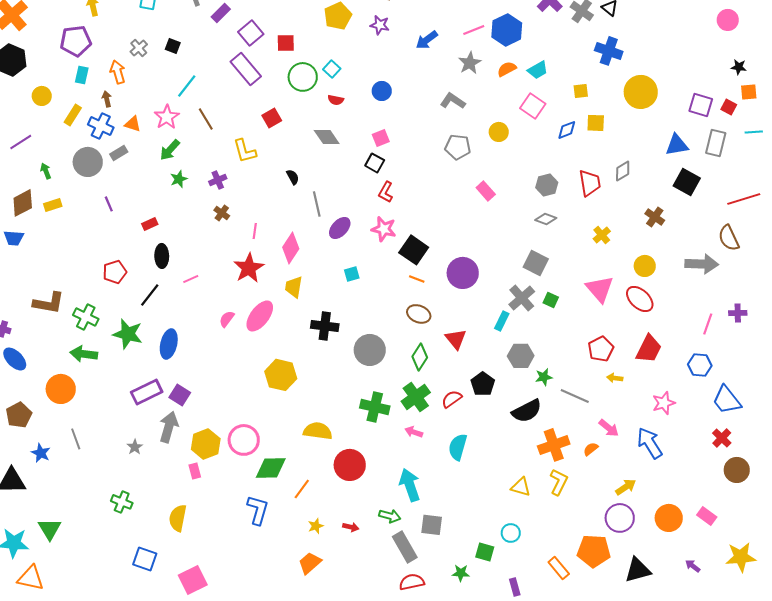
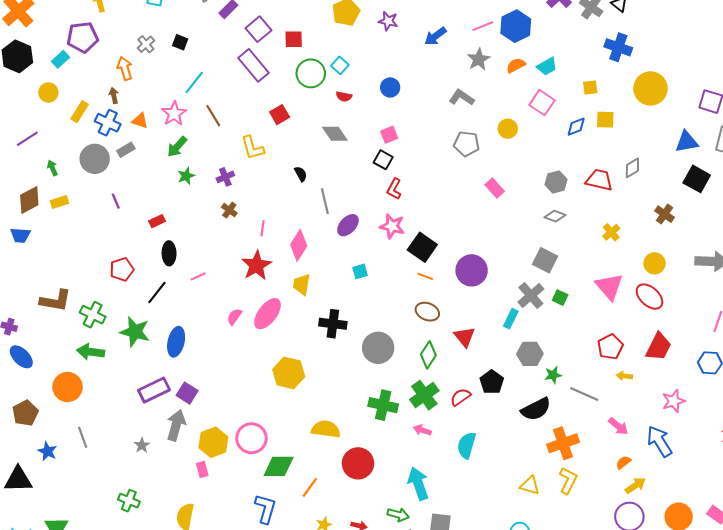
cyan rectangle: (82, 75) -> (60, 59), moved, turned 36
red trapezoid: (590, 183) -> (599, 180), turned -68
orange semicircle: (591, 449) -> (623, 462), moved

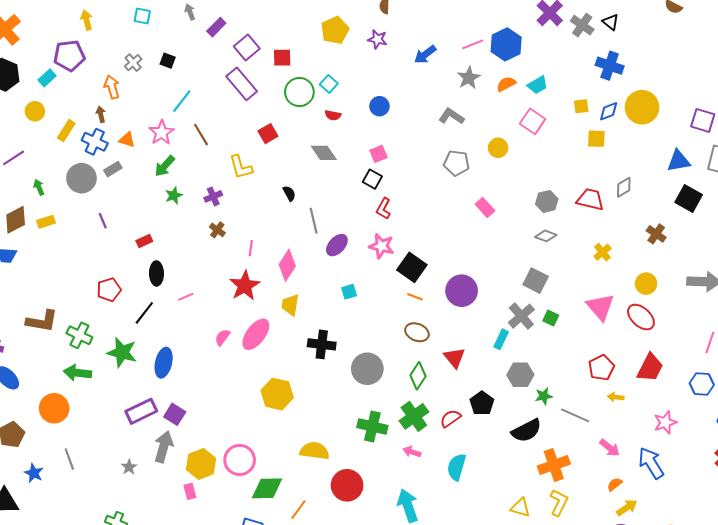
blue diamond: (576, 127) -> (609, 111), moved

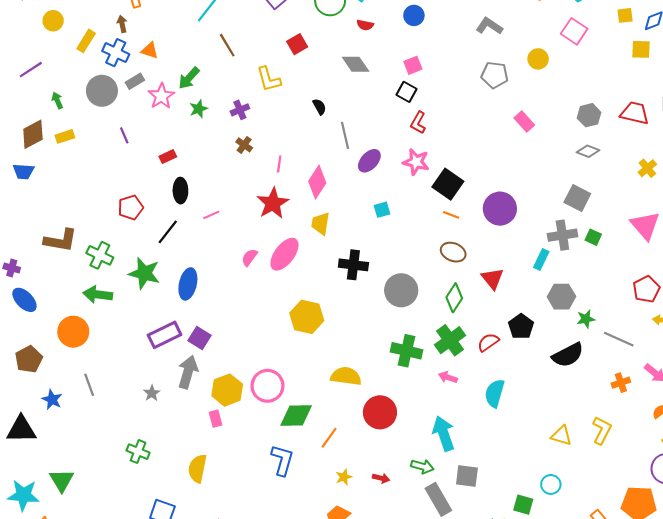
pink star: (162, 133) -> (161, 96), moved
gray cross: (521, 316) -> (562, 235), turned 32
orange cross: (554, 465) -> (621, 383), moved, size x0.6

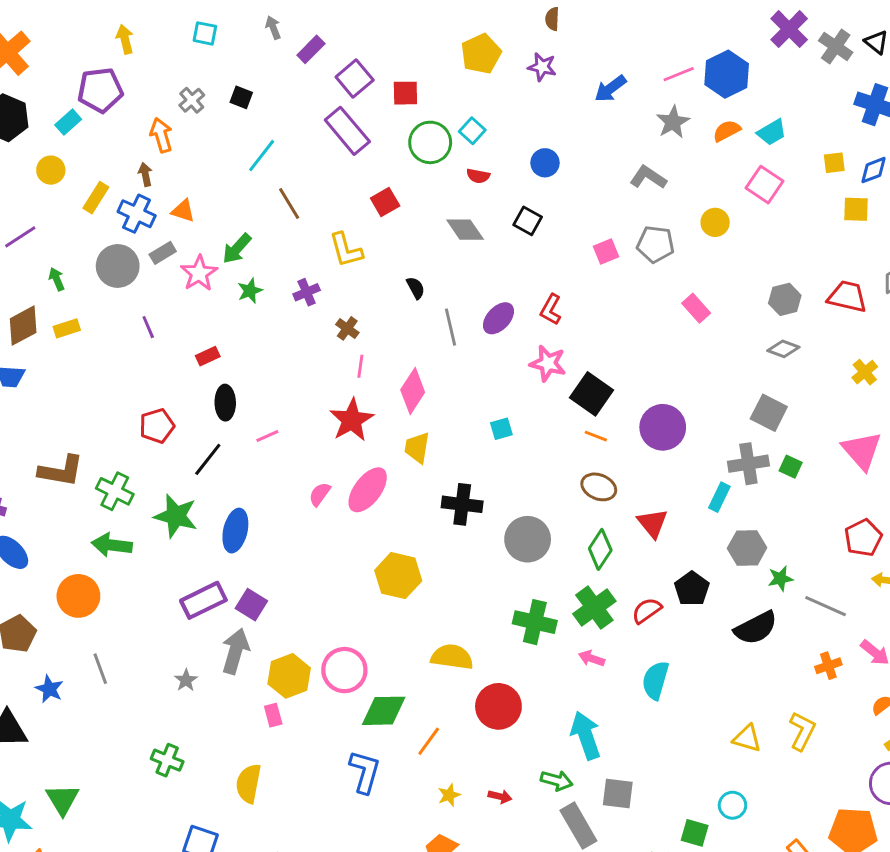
pink square: (413, 65) -> (606, 251), moved
black square: (406, 92) -> (528, 221), moved
brown cross: (244, 145) -> (347, 328), moved
purple ellipse: (369, 161) -> (498, 318), moved

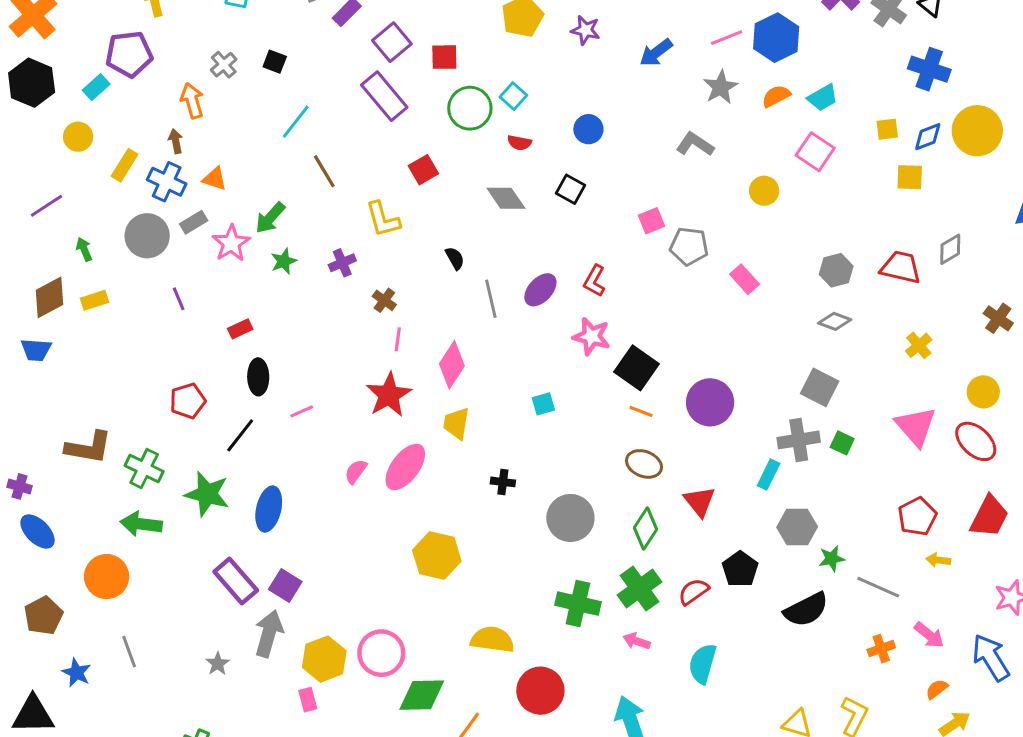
gray pentagon: (655, 244) -> (689, 246), moved
black cross: (462, 504) -> (503, 482), size x0.6
purple rectangle: (203, 600) -> (236, 581), turned 75

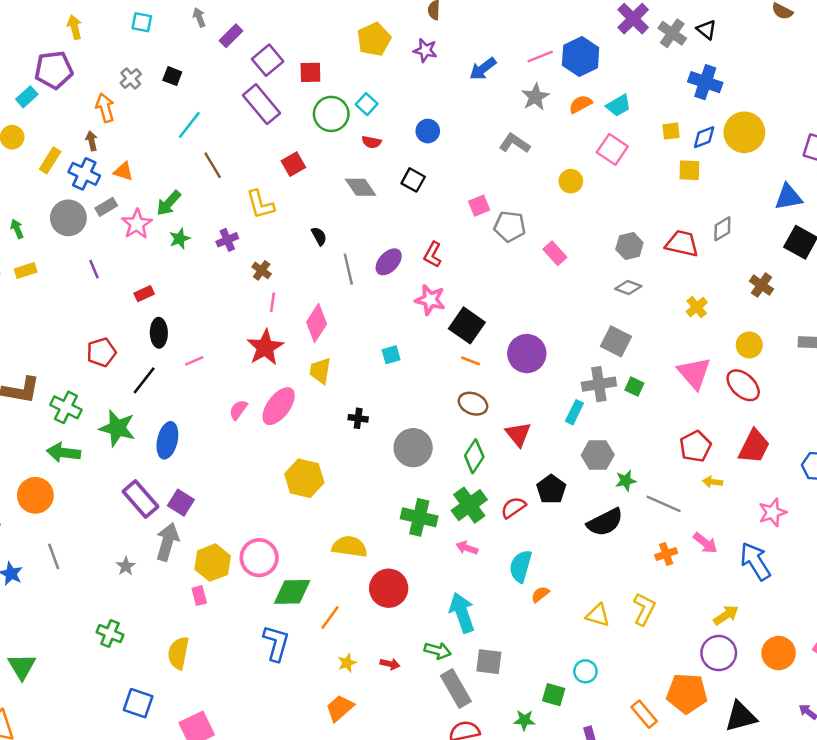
orange semicircle: (937, 689) -> (540, 594), moved

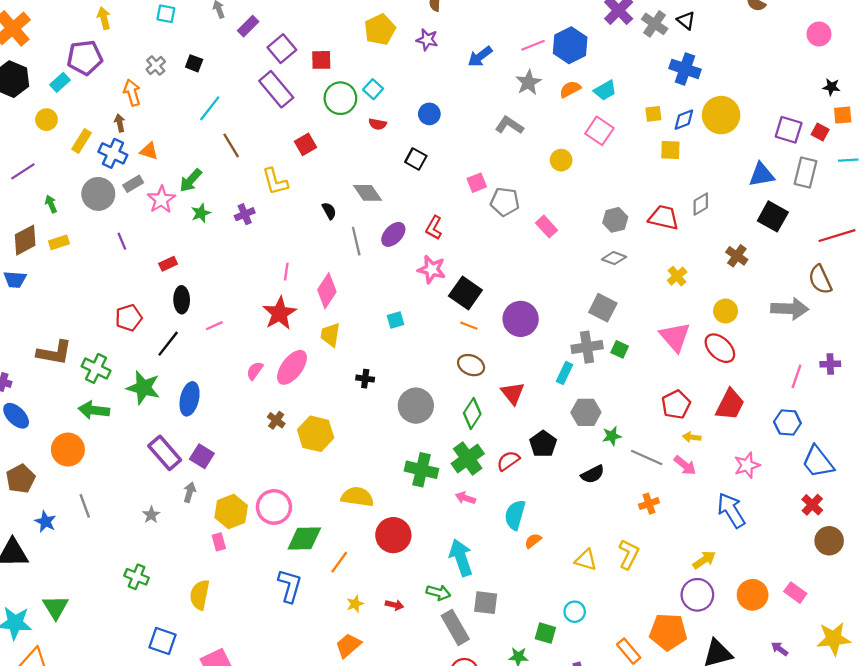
gray diamond: (361, 187) -> (367, 193), moved
brown cross: (262, 270) -> (276, 420), moved
black semicircle: (605, 522) -> (593, 474), size x0.7
gray arrow: (167, 542) -> (190, 492), size x0.6
pink arrow: (705, 543) -> (685, 465), moved

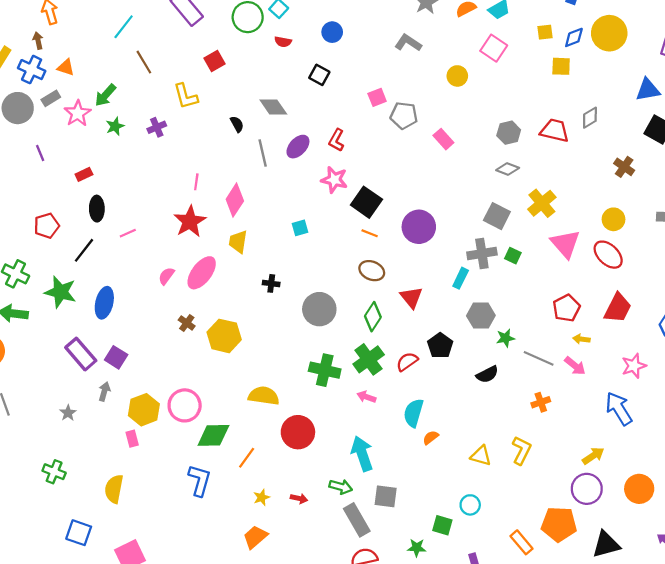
yellow cross: (677, 276) -> (542, 203), moved, size x1.5

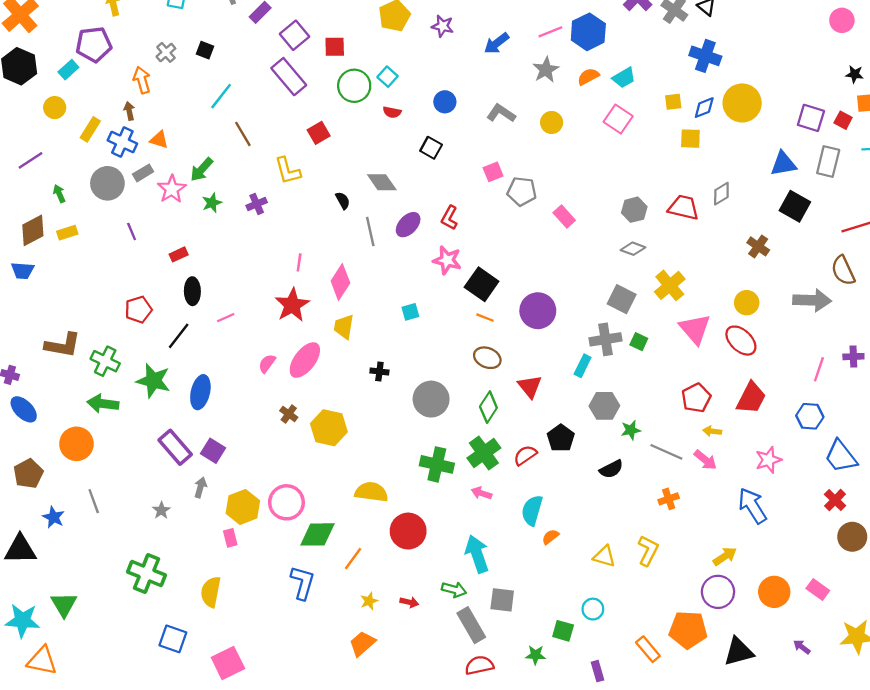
gray L-shape: (408, 43) -> (501, 113), moved
yellow circle: (457, 76) -> (552, 122), moved
green cross: (54, 472) -> (146, 573), size x1.5

